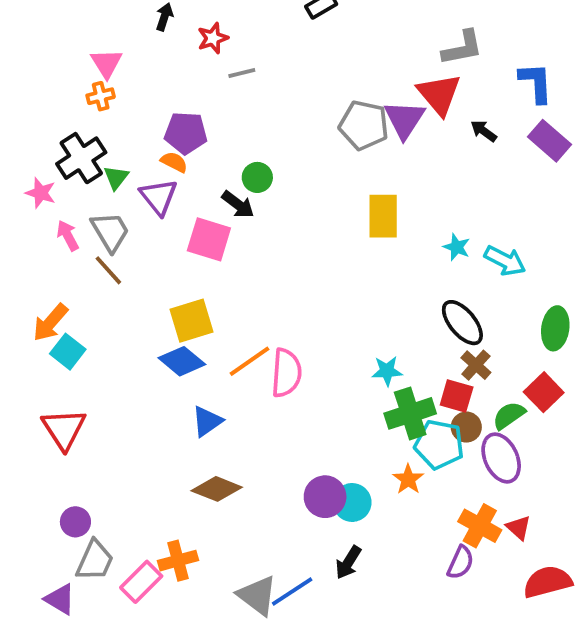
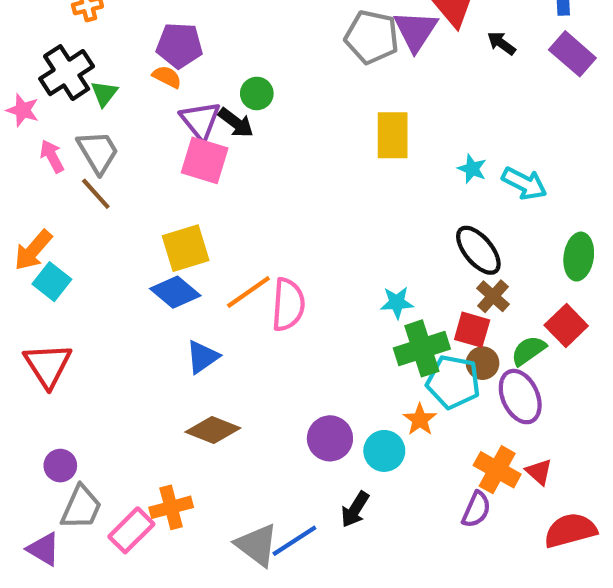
purple triangle: (159, 197) -> (200, 121), moved
cyan circle: (352, 502) -> (384, 451), moved

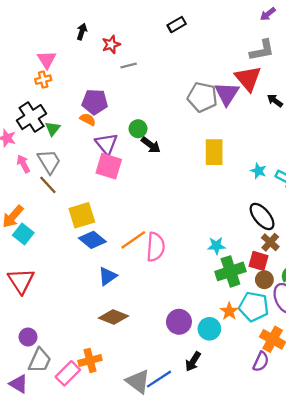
black arrow: (236, 123) -> (151, 145), moved
yellow square: (186, 248) -> (82, 215), moved
cyan pentagon: (453, 382) -> (254, 307), moved

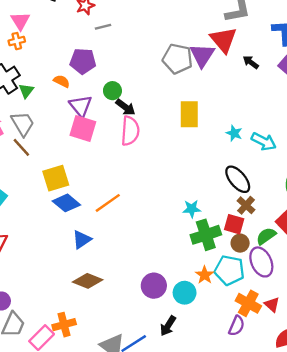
purple pentagon: (95, 102) -> (83, 61), moved
pink semicircle: (156, 247) -> (130, 131), moved

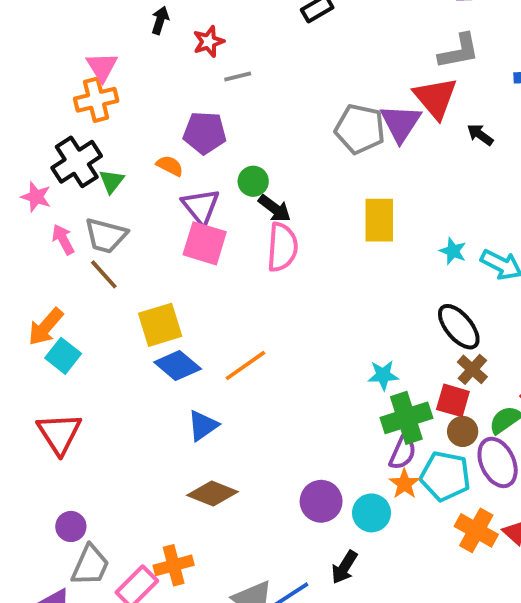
orange cross: (17, 41) -> (96, 100), size x1.5
gray trapezoid: (23, 124) -> (106, 236), turned 136
purple semicircle: (237, 326) -> (403, 453), moved

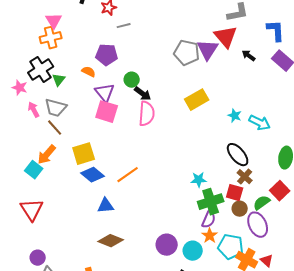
yellow rectangle: (379, 220) -> (197, 100), turned 60
orange arrow: (46, 327) -> (47, 155), moved
blue triangle: (203, 426) -> (106, 206), turned 30
cyan pentagon: (445, 476) -> (231, 247), moved

